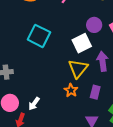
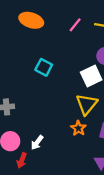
cyan square: (39, 36) -> (44, 67), size x0.7

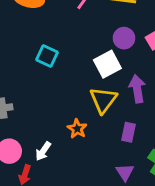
orange star: (78, 128) -> (77, 129), moved

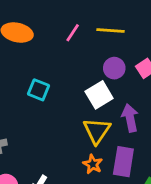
orange star: (77, 129) -> (93, 164), moved
purple rectangle: (128, 132) -> (123, 162), size x1.5

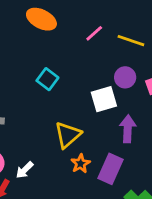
yellow triangle: (97, 131) -> (68, 135), moved

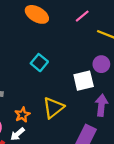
pink line: (94, 33) -> (82, 16), moved
orange star: (80, 164) -> (22, 115), moved

